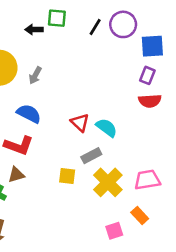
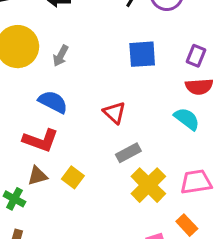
blue square: (152, 46) -> (142, 54), moved
cyan semicircle: (107, 128) -> (187, 119), moved
yellow square: (67, 176) -> (73, 177), moved, turned 30

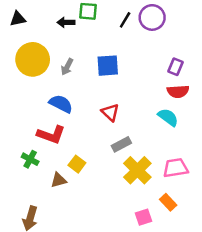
blue square: (142, 54) -> (108, 66), moved
brown triangle: (38, 176) -> (58, 180), moved
green cross: (14, 199) -> (30, 159), moved

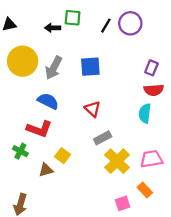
gray arrow: (67, 67) -> (54, 68), size x1.5
cyan semicircle: (168, 117) -> (145, 113), turned -120

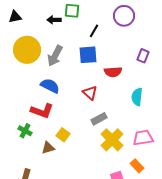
black line: (106, 26) -> (94, 31), moved
red semicircle: (154, 90) -> (113, 72), moved

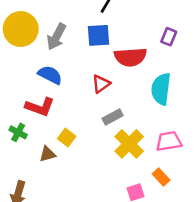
red semicircle: (113, 72) -> (130, 57), size x1.4
red triangle: (90, 93) -> (101, 84), turned 42
cyan semicircle: (137, 97) -> (161, 89), size x1.4

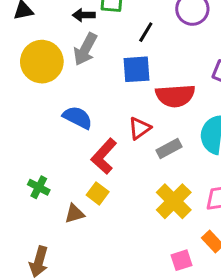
gray arrow: (56, 37) -> (85, 49), moved
red L-shape: (40, 107) -> (104, 156), moved, turned 112
gray rectangle: (113, 117) -> (169, 148), moved

